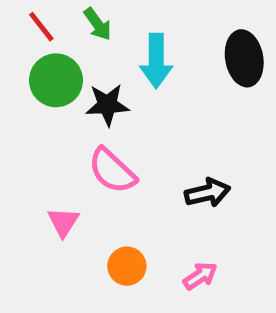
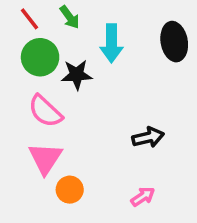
pink semicircle: (112, 171) -> (45, 111), moved
pink triangle: (63, 222) -> (45, 158), size x1.5
orange circle: (127, 266) -> (70, 190), moved

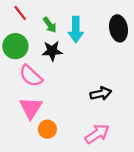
green arrow: (70, 17) -> (50, 25), moved
green circle: (40, 57) -> (15, 46), moved
pink arrow: (143, 197) -> (97, 134), size x1.5

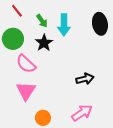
black star: (52, 51) -> (44, 43), turned -30
orange circle: (47, 129) -> (43, 118), moved

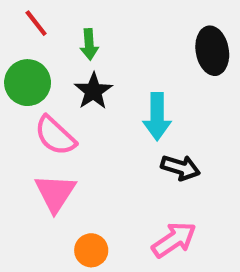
green arrow: (42, 21) -> (89, 44), turned 32
cyan arrow: (64, 25) -> (157, 117), moved
black arrow: (85, 79) -> (180, 168), turned 30

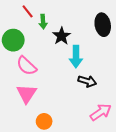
red line: (36, 23) -> (28, 11), moved
black star: (93, 91) -> (62, 36), moved
pink arrow: (174, 240) -> (101, 112), moved

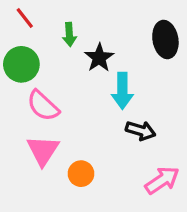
red line: (28, 11) -> (25, 18), moved
orange circle: (44, 121) -> (81, 174), moved

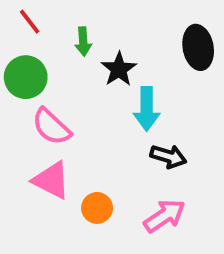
pink triangle: (43, 150) -> (51, 180), turned -36
pink arrow: (162, 180) -> (164, 216), moved

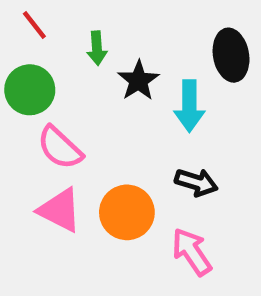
cyan arrow: (147, 109) -> (189, 106), moved
orange circle: (97, 208) -> (127, 212), moved, size x1.5
pink arrow: (164, 216) -> (192, 252), turned -90

